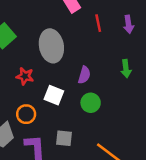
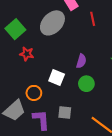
gray ellipse: (51, 46) -> (52, 23), moved, turned 55
red star: (25, 76) -> (27, 54), moved

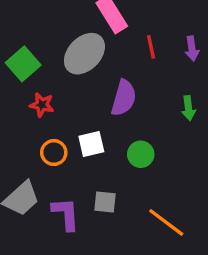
purple semicircle: (81, 61) -> (124, 98), moved, size x1.5
white square: (57, 78) -> (91, 144), turned -35
orange circle: (34, 93) -> (54, 153), moved

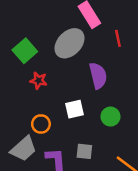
purple semicircle: (124, 98) -> (98, 76), turned -30
orange circle: (54, 153) -> (41, 124), moved

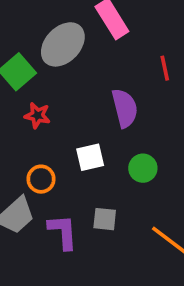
red line: (118, 38) -> (165, 68), moved
gray ellipse: (70, 43) -> (63, 44), moved

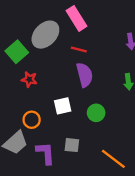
red line: (165, 68) -> (79, 50), moved, turned -63

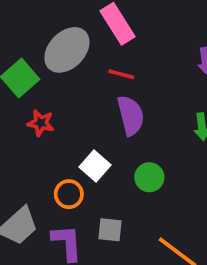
white square: (63, 106) -> (95, 166), turned -36
orange circle: (32, 120) -> (69, 194), moved

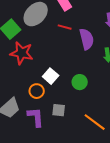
purple semicircle: (131, 115) -> (87, 39), moved
red star: (41, 123) -> (22, 53), size x1.6

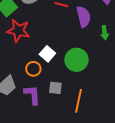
green circle: (80, 82) -> (76, 60), size x1.5
orange line: (95, 122) -> (78, 101), moved, turned 65

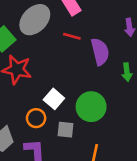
gray square: (55, 88) -> (65, 130), moved

